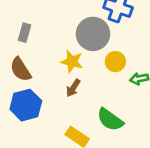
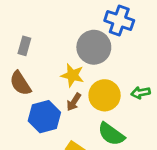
yellow circle: (115, 62) -> (105, 95), moved, size x1.5
blue hexagon: (26, 105) -> (44, 117), moved

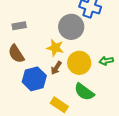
gray rectangle: (24, 46) -> (19, 26), turned 64

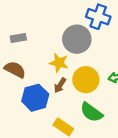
brown semicircle: (16, 54) -> (15, 70), turned 150

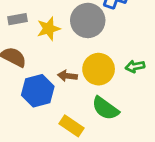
yellow star: (59, 63) -> (49, 29), moved, turned -30
brown arrow: (60, 85) -> (67, 76), turned 64

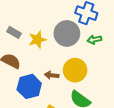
gray rectangle: (17, 19) -> (14, 32), turned 40
green arrow: (135, 66) -> (94, 40), moved

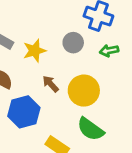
gray circle: (67, 33) -> (73, 43), size x0.6
brown arrow: (52, 75) -> (51, 84), moved, turned 40

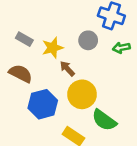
brown arrow: (51, 84) -> (67, 69), moved
yellow circle: (84, 91) -> (82, 94), moved

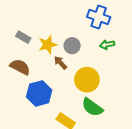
gray circle: (88, 40) -> (72, 46), moved
yellow circle: (82, 94) -> (87, 80), moved

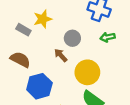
yellow star: (48, 45) -> (43, 19), moved

